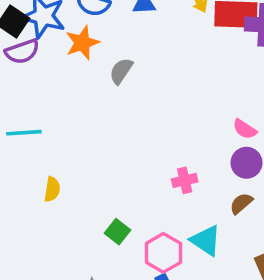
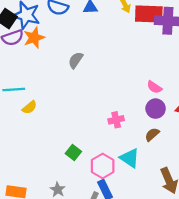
orange star: (82, 43) -> (34, 38), moved
gray semicircle: (121, 71) -> (76, 60), moved
yellow semicircle: (52, 189) -> (30, 107), moved, turned 42

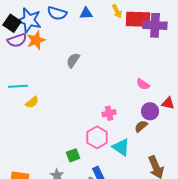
purple circle: (156, 109) -> (150, 111), moved
green square: (73, 152) -> (73, 155), moved, turned 32
pink hexagon: (103, 166) -> (97, 137), moved

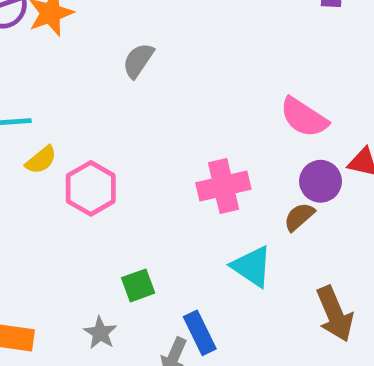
pink semicircle: (143, 84) -> (304, 117), size x1.5
pink cross: (109, 113) -> (223, 186), size x1.5
pink hexagon: (97, 137) -> (91, 188), moved

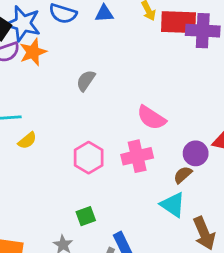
pink semicircle: (304, 117) -> (151, 118), moved
pink hexagon: (91, 188) -> (89, 158), moved
cyan triangle: (252, 267) -> (173, 205), moved

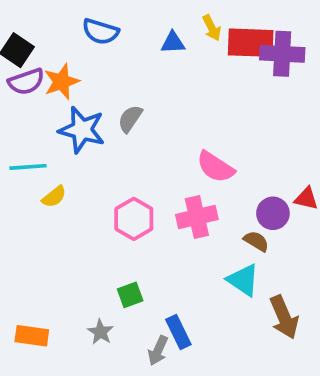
blue triangle: (104, 14) -> (173, 43), moved
blue star: (23, 24) -> (82, 130), moved
brown semicircle: (183, 175) -> (256, 241), turned 72

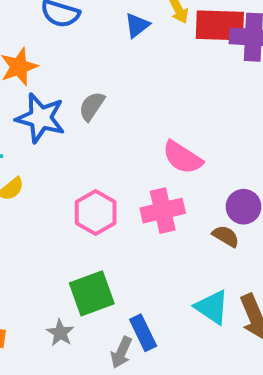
blue triangle: (173, 43) -> (137, 25), turned -35
cyan triangle: (243, 280) -> (212, 307), moved
green square: (130, 295) -> (92, 293), size x1.6

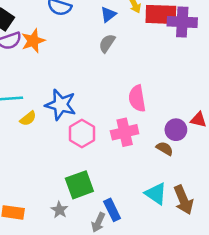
gray semicircle: (92, 106) -> (107, 43), moved
blue star: (41, 118) -> (61, 105), moved
pink semicircle: (182, 157) -> (137, 98), turned 48

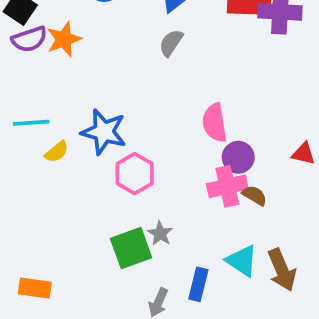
purple circle: (176, 130) -> (238, 157), moved
pink cross: (125, 132) -> (227, 186), moved
gray star: (59, 210) -> (160, 234), moved
blue rectangle: (112, 210) -> (198, 284), moved, turned 40

